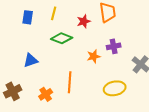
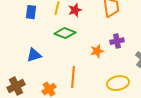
red star: (84, 21) -> (75, 10), moved

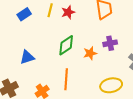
blue rectangle: (31, 12) -> (24, 14), turned 48
green diamond: (65, 33) -> (66, 45), moved, turned -55

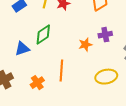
green diamond: (66, 45) -> (43, 35), moved

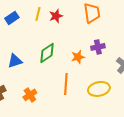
green diamond: (43, 35) -> (47, 53), moved
orange line: (61, 71) -> (66, 84), moved

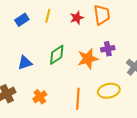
red star: (56, 16) -> (77, 18), moved
orange star: (78, 57) -> (88, 59), size x1.5
orange line: (66, 84) -> (78, 99), moved

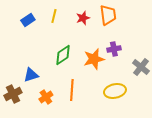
blue triangle: (25, 63) -> (31, 75), moved
orange line: (78, 99) -> (72, 90), moved

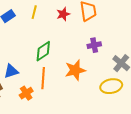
orange star: (94, 59) -> (75, 70), moved
orange line: (72, 90) -> (43, 78), moved
yellow ellipse: (115, 91) -> (111, 86), moved

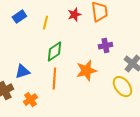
yellow line: (34, 12) -> (45, 23), moved
yellow ellipse: (111, 86) -> (122, 87), turned 65
orange cross: (26, 93) -> (30, 100), moved

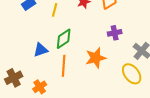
blue triangle: (22, 72) -> (41, 50), moved

